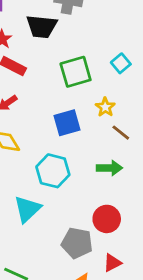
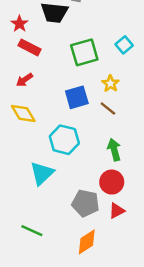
brown line: (121, 133) -> (108, 108), moved
green arrow: (109, 168) -> (114, 150), moved, turned -105
red triangle: (112, 263) -> (117, 211), moved

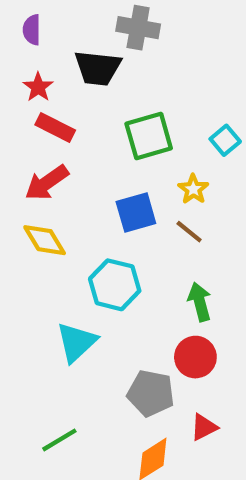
cyan square: (124, 45) -> (225, 140), moved
red arrow: (24, 80) -> (47, 183), size x1.5
red triangle: (117, 211) -> (204, 427), moved
green line: (32, 231) -> (59, 440), turned -55

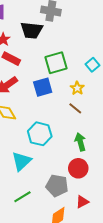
blue square: (136, 213) -> (43, 87), moved
green line: (59, 440) -> (22, 197), moved

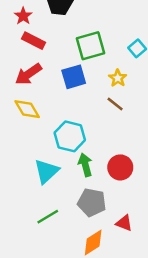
green arrow: (80, 142) -> (85, 165), moved
red circle: (78, 168) -> (120, 167), moved
red triangle: (82, 202) -> (124, 223), turned 48

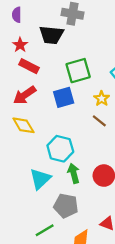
gray pentagon: (92, 202) -> (66, 206), moved
green line: (48, 217) -> (45, 230), moved

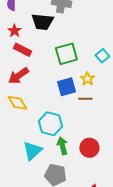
blue square: (64, 97) -> (66, 87), moved
brown line: (99, 121) -> (85, 99), turned -40

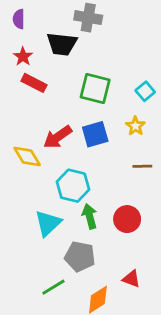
green square: (66, 54) -> (95, 88), turned 30
red arrow: (18, 76) -> (58, 137), moved
yellow star: (87, 79) -> (135, 126), moved
brown line: (85, 99) -> (142, 166), moved

